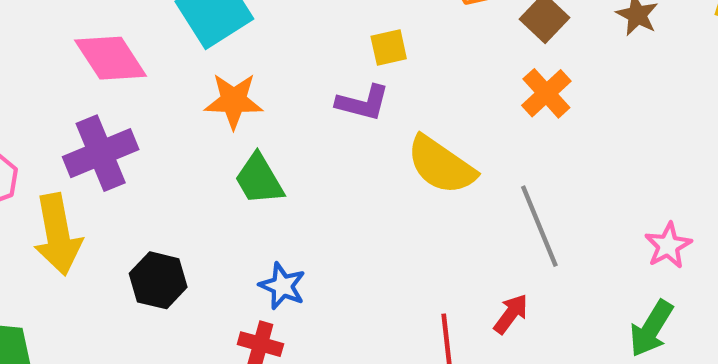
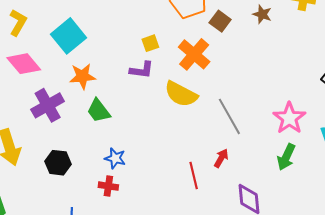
orange cross: (546, 93) -> (194, 54), moved, size x1.4
purple cross: (101, 153) -> (48, 105), moved
pink star: (668, 246) -> (289, 118), size x1.5

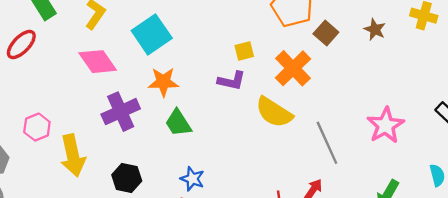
pink star: (289, 118) -> (385, 125), moved

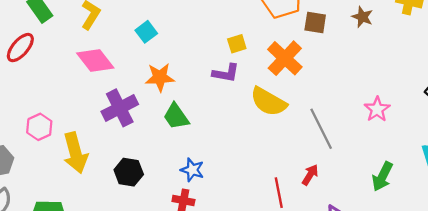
brown square: (326, 33) -> (315, 22), turned -30
cyan square: (152, 34) -> (146, 32), size x0.6
pink star: (385, 125) -> (377, 109), size x0.7

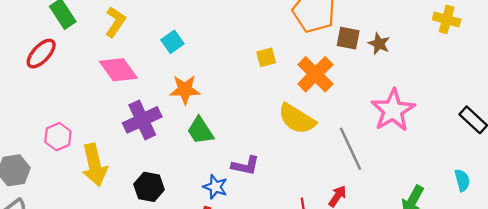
brown star: (362, 17) -> (379, 44), moved
purple L-shape: (226, 73) -> (245, 166), moved
pink star: (377, 109) -> (393, 110), moved, size x1.6

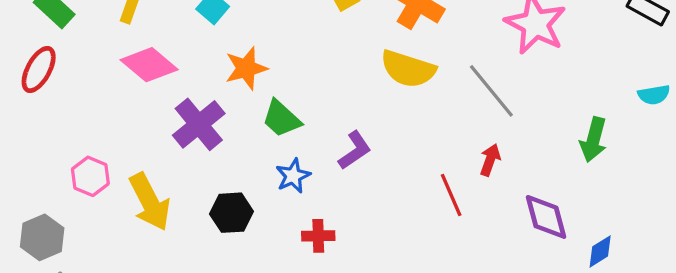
purple L-shape: (245, 166) -> (355, 150), turned -32
cyan semicircle: (462, 180) -> (654, 95), turned 110
blue star: (215, 187) -> (293, 176), moved, turned -30

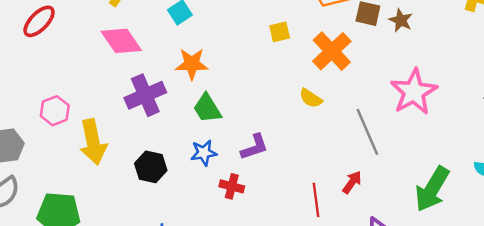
yellow semicircle: (408, 69) -> (311, 98), size x0.6
green arrow: (593, 140) -> (432, 189), size x1.4
red cross: (318, 236) -> (232, 186), moved

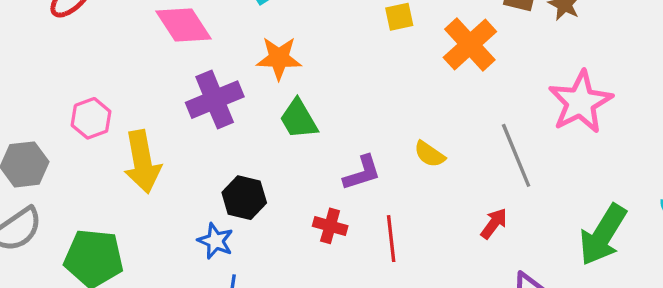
yellow semicircle: (311, 98) -> (429, 154), moved
blue star: (204, 153) -> (215, 241), moved, turned 30
black hexagon: (151, 167) -> (244, 198), moved
red line: (316, 200) -> (391, 239), moved

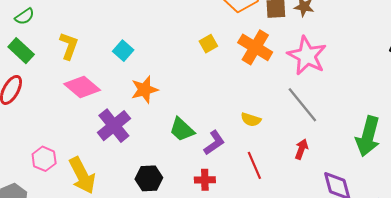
pink star: (580, 102) -> (307, 56), moved
green trapezoid: (299, 119) -> (182, 129), moved
red line: (391, 239) -> (254, 165), moved

